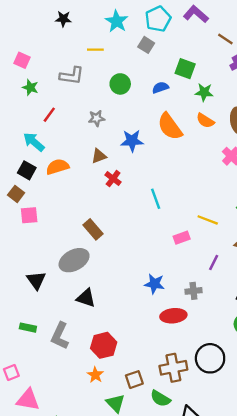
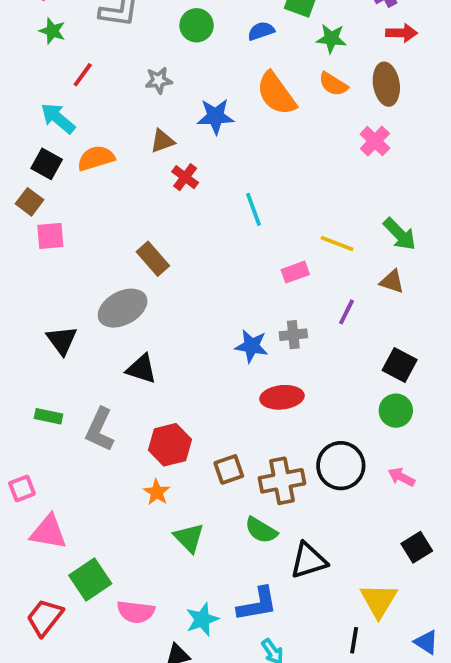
gray cross: (193, 291) -> (293, 335), moved
brown square: (134, 380) -> (229, 469), moved

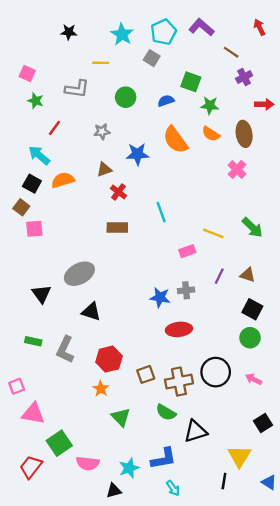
red arrow: (402, 33) -> (264, 104), moved
brown rectangle: (153, 259) -> (117, 228), moved, turned -48
brown triangle: (392, 282) -> (248, 275), moved

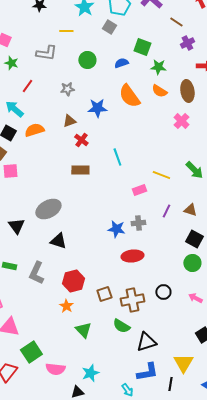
black circle: (216, 372) -> (163, 292), size x0.6
blue L-shape: (164, 459) -> (147, 372), moved

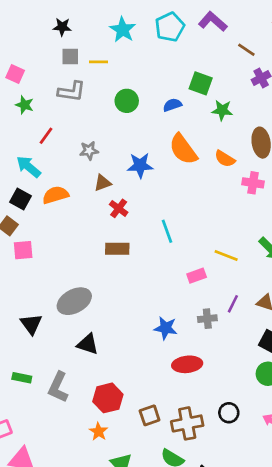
gray square: (109, 27) -> (70, 57), moved, turned -32
gray star: (67, 89) -> (89, 151), moved
orange semicircle: (159, 91) -> (225, 159), moved
pink cross: (181, 121) -> (253, 183), turned -35
gray cross: (138, 223) -> (207, 319), moved

